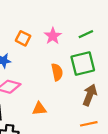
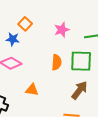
orange square: (23, 38) -> (25, 24), moved

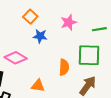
blue star: (13, 39) -> (40, 36), moved
orange semicircle: (57, 62) -> (64, 67), moved

